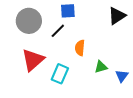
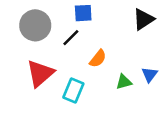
orange semicircle: (80, 48) -> (98, 59), turned -147
blue triangle: (122, 76) -> (150, 75), moved

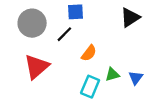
blue triangle: (150, 75) -> (136, 78), moved
cyan rectangle: (73, 91) -> (90, 87), moved

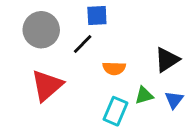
black triangle: (130, 18) -> (167, 60), moved
orange semicircle: (89, 53) -> (114, 68), turned 54

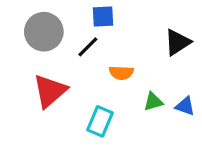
black triangle: (167, 60) -> (177, 42), moved
blue triangle: (174, 100) -> (185, 106), turned -48
cyan rectangle: (116, 111) -> (100, 121), moved

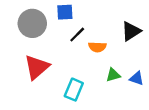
blue square: (103, 17) -> (65, 12), moved
black line: (88, 47) -> (77, 35), moved
orange semicircle: (121, 73) -> (97, 47), moved

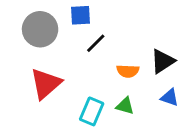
black triangle: (131, 31) -> (163, 61), moved
orange semicircle: (97, 47) -> (128, 71), moved
green triangle: (113, 75) -> (125, 106), moved, turned 32

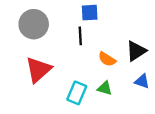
blue square: (80, 15) -> (90, 13), moved
black line: (96, 43) -> (80, 36), turned -48
orange semicircle: (128, 71) -> (107, 59), turned 30

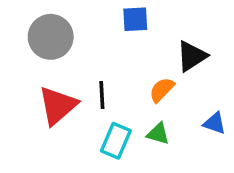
black line: (80, 36) -> (102, 95), moved
black triangle: (136, 51) -> (192, 56), moved
orange semicircle: (107, 59) -> (162, 90), turned 102

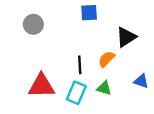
gray circle: (51, 37) -> (33, 24), size x0.7
black line: (102, 95) -> (80, 65), moved
red triangle: (58, 106) -> (41, 86), moved, turned 40

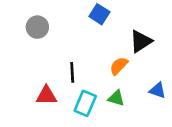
blue square: (89, 13) -> (99, 14), turned 36
black line: (80, 65) -> (72, 72), moved
red triangle: (41, 86) -> (46, 96), size x0.7

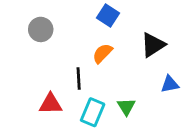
orange semicircle: (119, 66) -> (102, 53), moved
blue triangle: (158, 90) -> (170, 84), moved, turned -30
green triangle: (116, 98) -> (126, 107), turned 42

